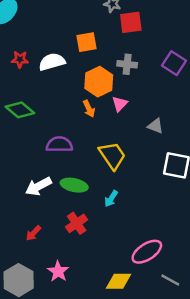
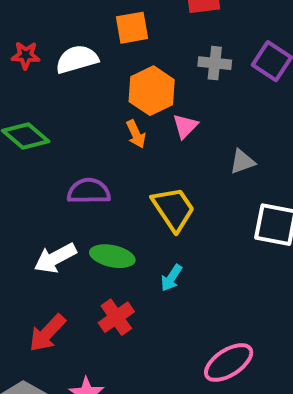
gray cross: (127, 64) -> (215, 63), moved
gray triangle: (155, 126) -> (242, 162), turned -42
red arrow: (33, 233) -> (47, 333), size x1.5

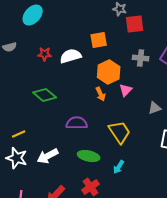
white arrow: (55, 258) -> (48, 156), moved

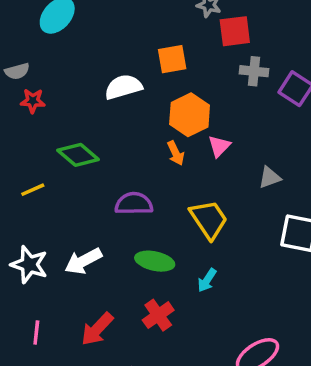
red star: (45, 54) -> (33, 101), moved
gray cross: (141, 58) -> (254, 71), moved
yellow line: (19, 134) -> (33, 190), moved

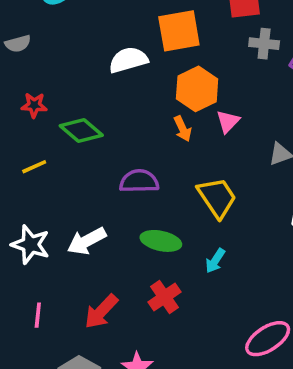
orange square: (172, 59) -> (179, 31), size x1.4
red star: (33, 101) -> (34, 105), moved

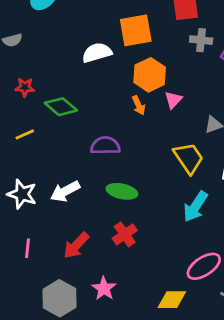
yellow trapezoid: (217, 197) -> (189, 158), moved
cyan arrow: (215, 261) -> (195, 207), moved, size x1.6

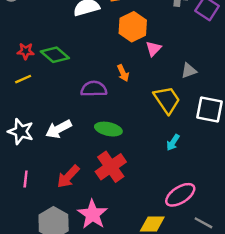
red star: (25, 87) -> (26, 51), moved
orange arrow: (139, 105) -> (123, 73), moved
cyan arrow: (195, 207) -> (173, 142), size x0.6
red cross: (125, 234) -> (111, 167), size x1.4
pink star: (104, 288) -> (93, 214), size x1.4

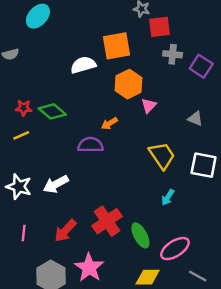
gray triangle: (189, 71) -> (195, 119), moved, turned 42
orange arrow: (123, 73) -> (109, 123), moved, turned 84
green ellipse: (108, 129) -> (140, 235), moved, turned 50

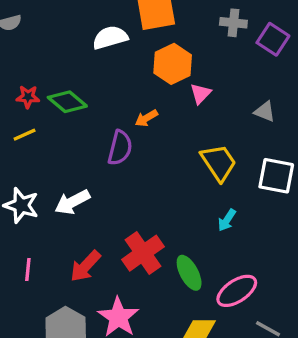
purple semicircle: (90, 145) -> (120, 148), turned 105

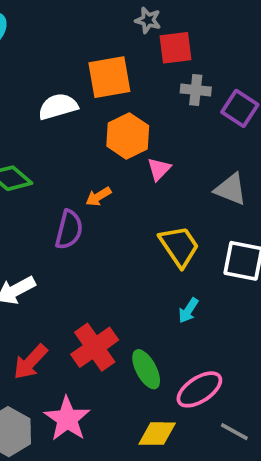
gray triangle: (265, 112) -> (231, 189), size x1.4

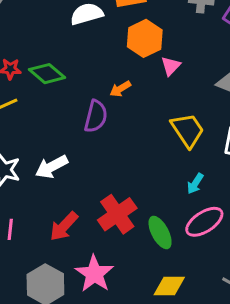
pink ellipse: (199, 389) -> (204, 222), moved

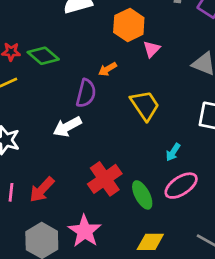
yellow trapezoid: (188, 130) -> (145, 105), moved
white arrow: (52, 167) -> (67, 127), moved
red arrow: (64, 226) -> (42, 190), moved

